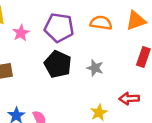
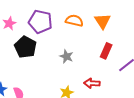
orange triangle: (136, 21) -> (102, 21), turned -48
black pentagon: (58, 64) -> (25, 47), moved

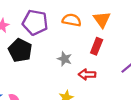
red rectangle: (106, 51) -> (97, 46), moved
red arrow: (92, 83) -> (87, 74), moved

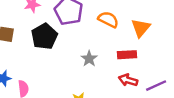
red rectangle: (97, 46) -> (127, 55), turned 49
red arrow: (87, 74) -> (128, 80), moved

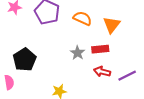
black pentagon: (44, 36) -> (25, 60), moved
gray star: (89, 59) -> (77, 53), moved

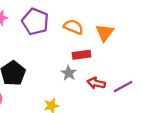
red rectangle: (100, 49) -> (81, 55), moved
gray star: (77, 53) -> (69, 73), moved

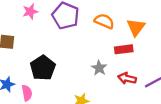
red rectangle: (81, 55) -> (124, 49), moved

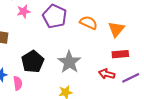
red rectangle: (124, 49) -> (120, 54), moved
gray star: (99, 68) -> (69, 62), moved, size x1.6

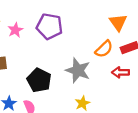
orange semicircle: (89, 23) -> (104, 49), moved, turned 126

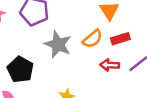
gray star: (78, 70) -> (58, 44), moved

